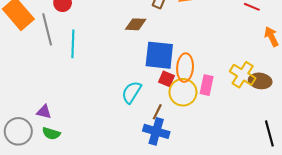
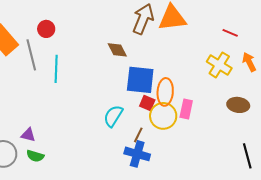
brown diamond: (136, 24) -> (117, 50), turned 60
yellow cross: (243, 75) -> (219, 65), moved

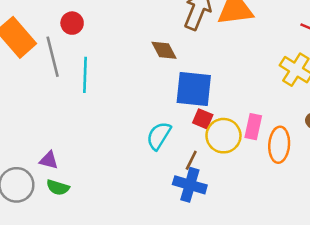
orange ellipse: (165, 92) -> (279, 145), moved

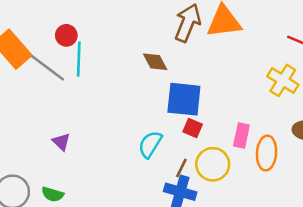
gray line: (53, 57) -> (48, 68), turned -39
cyan line: (85, 75) -> (79, 59), moved
yellow circle: (223, 136) -> (213, 164), moved
purple triangle: (49, 160) -> (61, 142), moved, turned 30

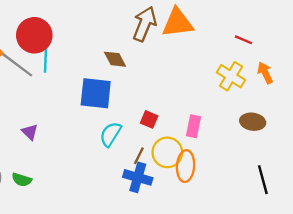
red circle: (66, 35) -> (34, 35), size x1.8
blue square: (184, 99) -> (96, 93), moved
orange ellipse: (267, 153) -> (186, 166), moved

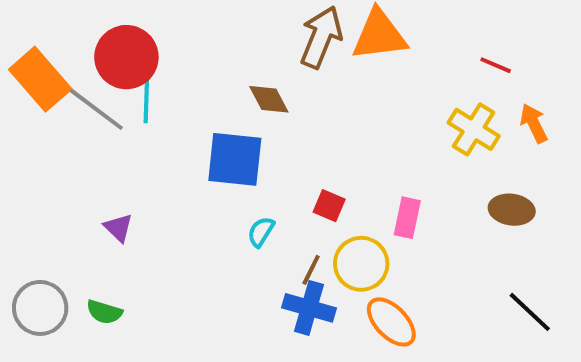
cyan semicircle: (110, 134) -> (261, 232), size x0.7
orange ellipse: (186, 166) -> (391, 322), moved, turned -48
black line: (263, 180) -> (530, 312), turned -32

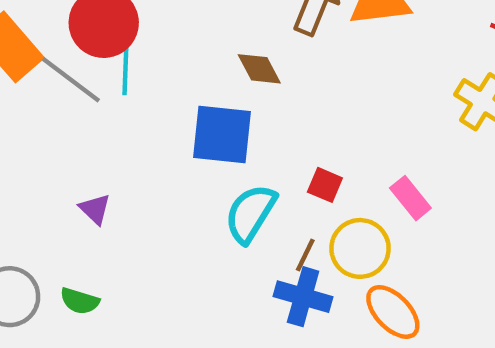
pink rectangle: (407, 218) -> (410, 198), turned -51
cyan semicircle: (261, 232) -> (250, 213), size x1.8

